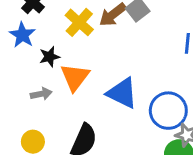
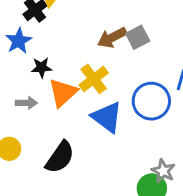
yellow cross: (79, 22) -> (94, 79), moved
blue circle: (168, 111) -> (151, 101), moved

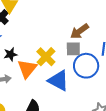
gray square: (138, 37) -> (73, 49), moved, turned 35
brown arrow: (112, 38) -> (80, 31), moved

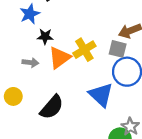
blue triangle: (58, 81) -> (101, 95), moved

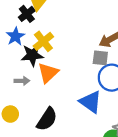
black star: (45, 36) -> (32, 55), size x1.5
yellow cross: (84, 50) -> (43, 41), moved

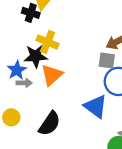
black cross: (27, 14) -> (31, 13), turned -35
blue star: (15, 36) -> (17, 70), moved
yellow cross: (43, 41) -> (48, 42), turned -30

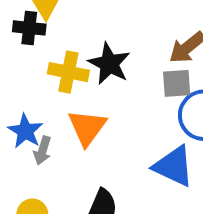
black star: (36, 56) -> (109, 64), moved, turned -30
gray arrow: (24, 83) -> (42, 151), turned 119

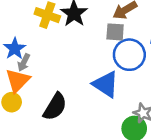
orange triangle: (87, 127) -> (18, 80), moved

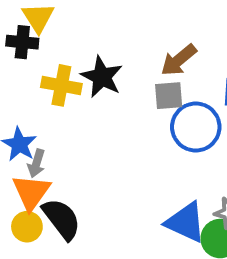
blue triangle: (106, 84) -> (186, 222), moved
black semicircle: (55, 107) -> (62, 219), moved, turned -60

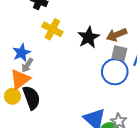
black star: (102, 77) -> (89, 37), moved
gray square: (169, 96) -> (119, 53), moved

